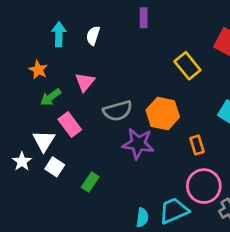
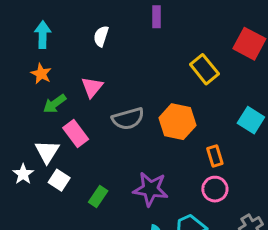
cyan arrow: (59, 34) -> (43, 35), moved
purple star: (138, 144) -> (151, 189), moved
pink circle: (204, 186) -> (215, 189), moved, size x0.7

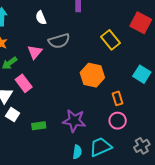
white semicircle: (101, 36) -> (41, 18), turned -40
gray semicircle: (128, 119) -> (59, 41), moved
green rectangle: (98, 197) -> (39, 126), turned 48

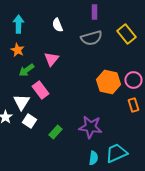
yellow rectangle: (111, 40) -> (126, 34), moved
gray semicircle: (59, 41) -> (91, 38), moved
pink circle: (118, 121) -> (133, 80), moved
green rectangle: (39, 126) -> (55, 132), turned -40

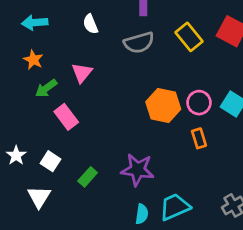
cyan arrow: (18, 24) -> (35, 23), turned -96
white triangle: (21, 102) -> (39, 197), moved

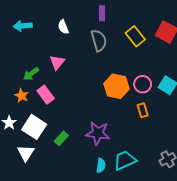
gray semicircle: (139, 43) -> (99, 40), turned -90
orange star: (33, 60) -> (22, 96), moved
white square: (50, 161) -> (34, 127), size x1.6

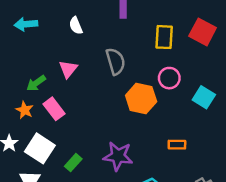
yellow rectangle: (135, 36) -> (164, 37), turned 42
gray semicircle: (99, 40) -> (115, 61), moved
pink circle: (143, 84) -> (169, 78), moved
orange rectangle: (143, 110) -> (177, 145), moved, turned -72

